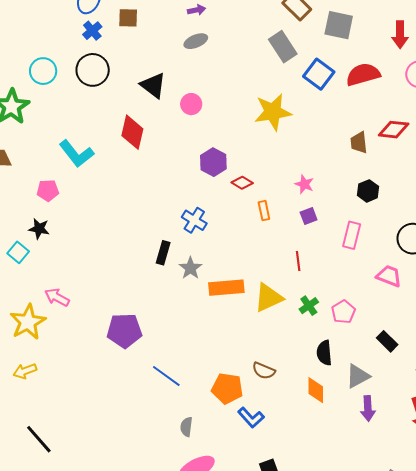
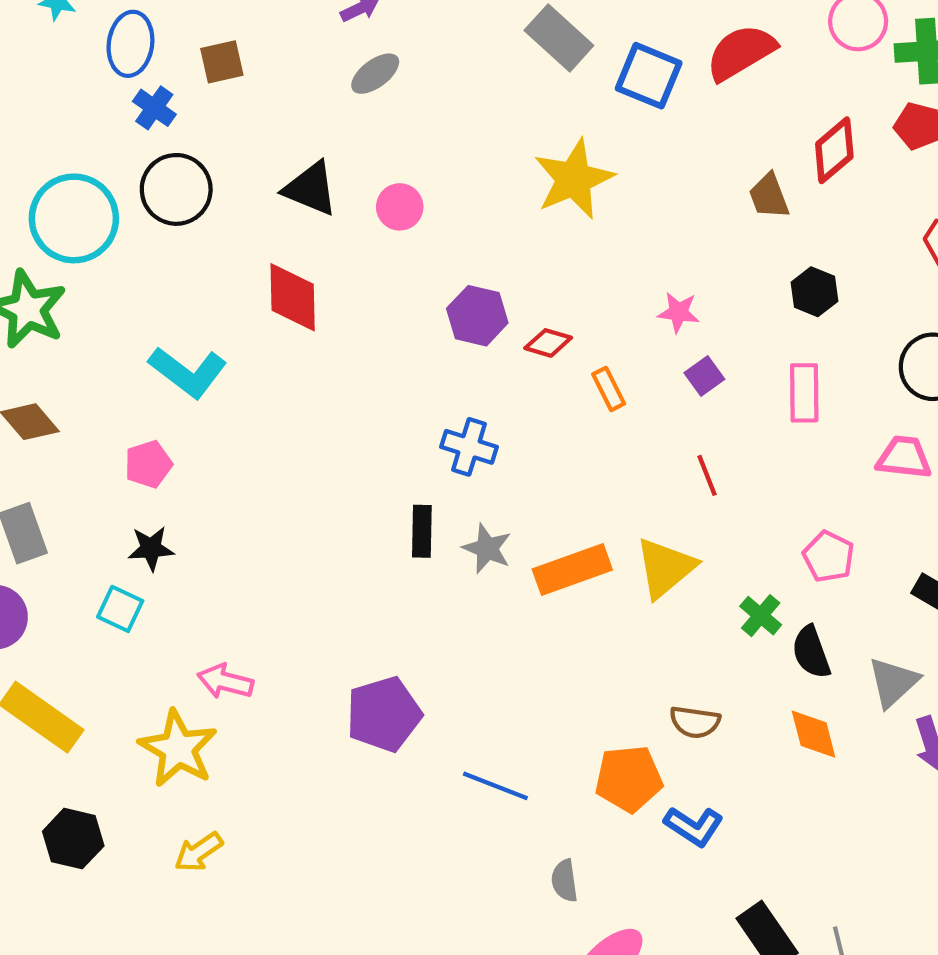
cyan circle: (43, 71) -> (74, 218), size x1.5
red diamond: (394, 130) -> (834, 150), turned -32
green cross: (309, 306) -> (761, 616), moved

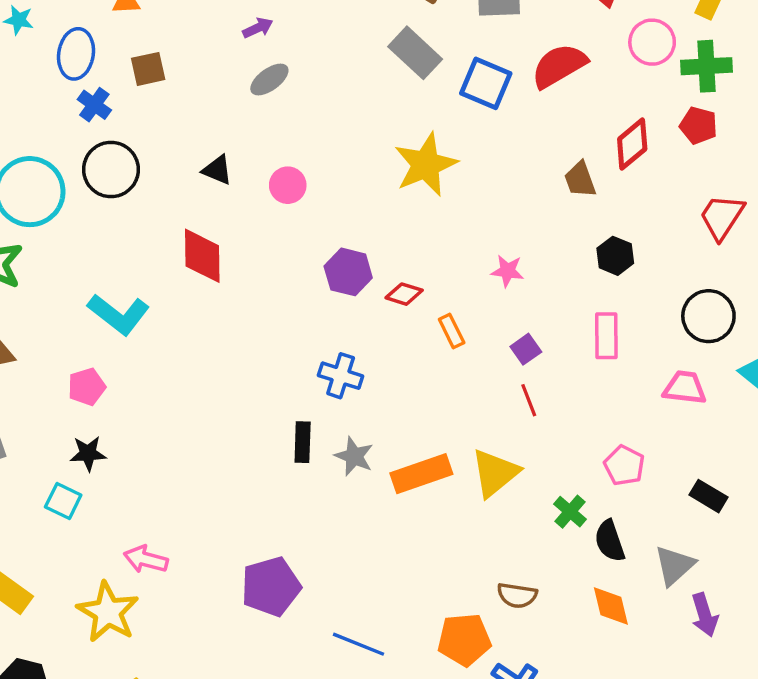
black triangle: (310, 189) -> (217, 170), size x0.7
purple square: (704, 376) -> (526, 349), moved

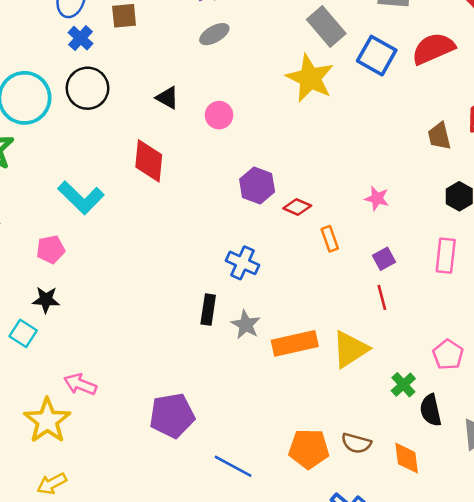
yellow star: (426, 165) -> (310, 78), moved, turned -30
orange diamond: (611, 606) -> (407, 458), moved
orange pentagon: (464, 640) -> (309, 449), moved

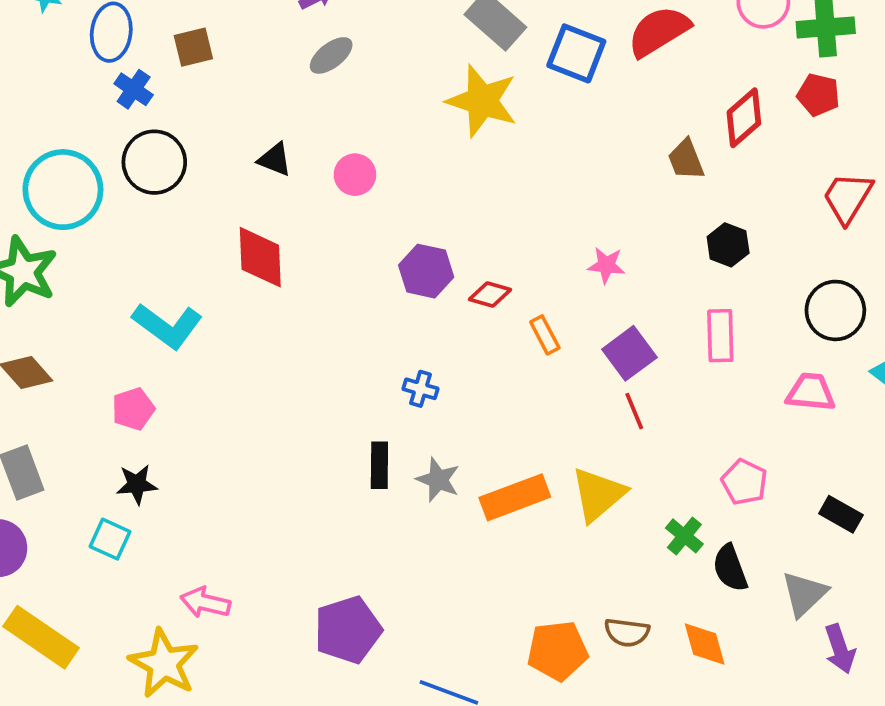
purple square: (384, 259) -> (629, 353), size x1.5
blue cross: (242, 263) -> (420, 389), size x0.7

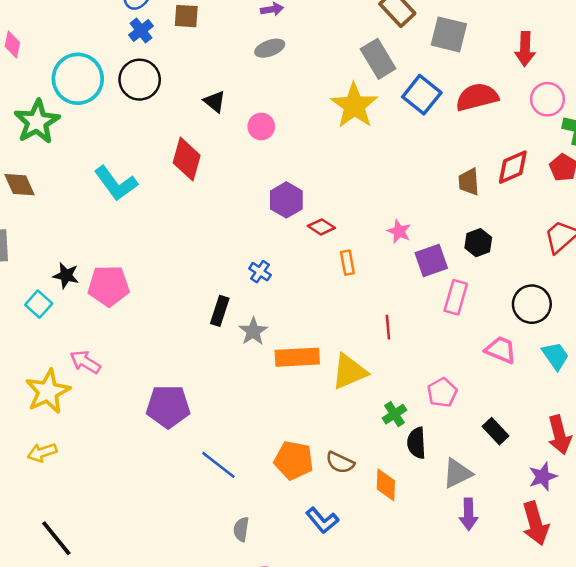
purple square: (629, 353) -> (431, 261), moved
pink pentagon: (133, 409) -> (109, 286), moved, size x1.5

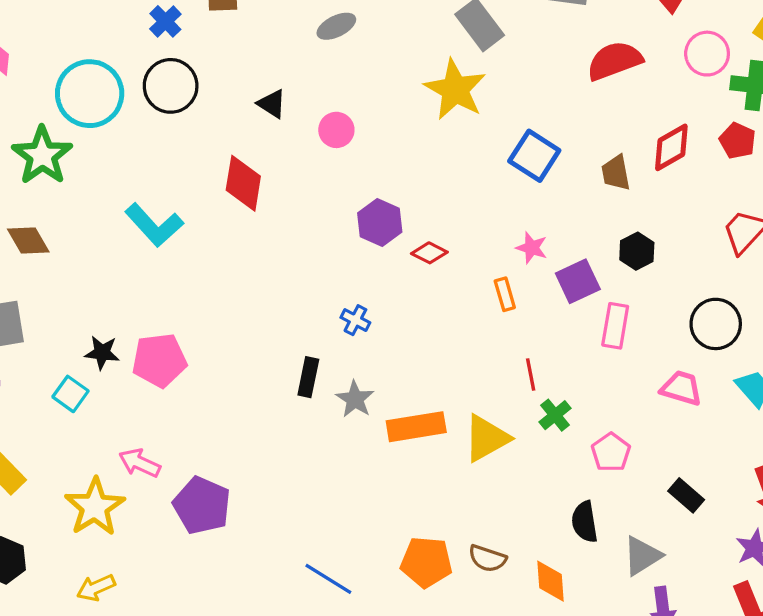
blue square: (422, 95) -> (534, 156), moved
orange rectangle: (347, 263) -> (505, 294), moved
purple pentagon: (168, 406) -> (202, 505), moved, turned 30
green cross: (394, 414) -> (555, 415), moved

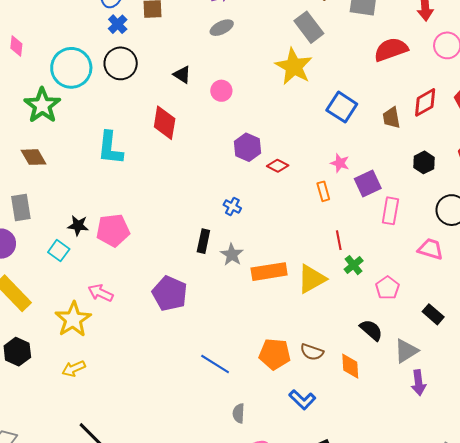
cyan L-shape: (154, 225) -> (110, 148), turned 48
black hexagon: (637, 251) -> (424, 162), moved
purple pentagon: (202, 505) -> (170, 293), moved
black semicircle: (585, 522) -> (371, 330), turned 140

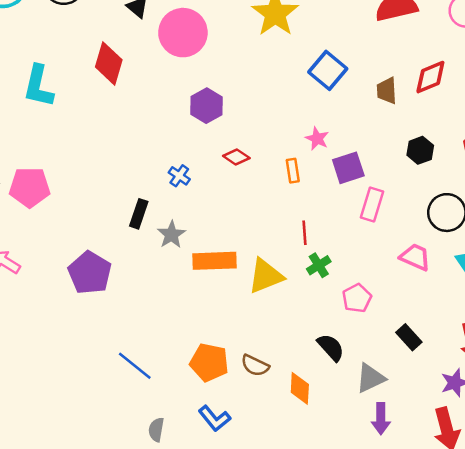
pink circle: (221, 91) -> (183, 33), size x1.8
red diamond: (278, 166) -> (236, 157), moved
blue L-shape: (302, 400) -> (214, 418), moved

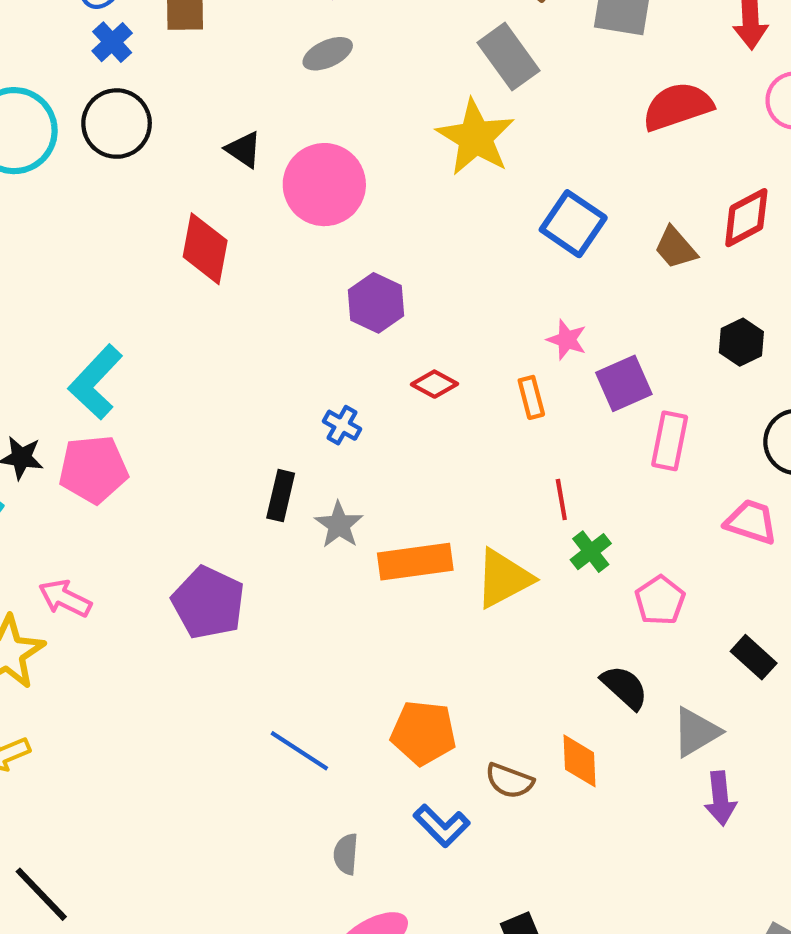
cyan L-shape: (38, 86) -> (95, 382), moved, turned 36
brown trapezoid: (387, 91) -> (675, 248), turned -32
brown semicircle: (255, 365) -> (509, 781), moved

